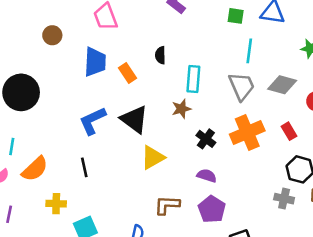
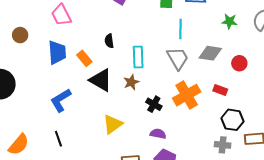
black triangle: (134, 119) -> (101, 80), moved
red rectangle: (289, 131) -> (220, 90), turned -32

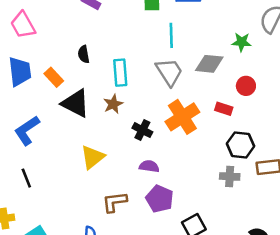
green star: (230, 21) -> (242, 42), moved
red circle: (239, 63) -> (246, 86), moved

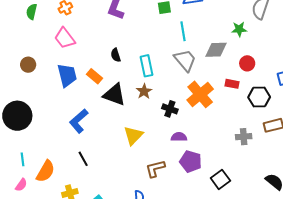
black hexagon: (240, 145) -> (259, 97), moved

